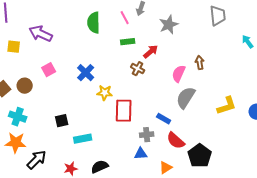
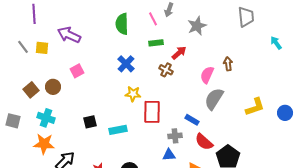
blue cross: (86, 73) -> (126, 64), moved
cyan rectangle: (83, 139) -> (118, 130), moved

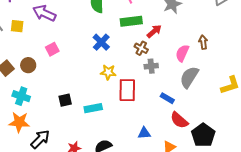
green rectangle: (156, 43) -> (131, 21), size x1.5
gray cross: (175, 136) -> (151, 66), moved

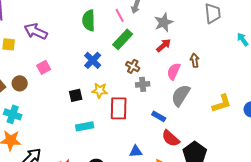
green rectangle: (131, 21) -> (123, 39), turned -40
red arrow: (154, 31) -> (164, 45), moved
black square: (65, 100) -> (76, 95), moved

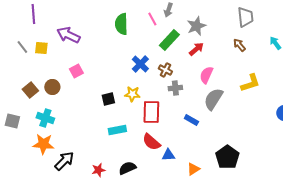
green rectangle: (123, 39) -> (169, 40), moved
blue cross: (93, 60) -> (140, 64), moved
brown arrow: (195, 60) -> (239, 45), moved, turned -32
yellow L-shape: (222, 103) -> (250, 83), moved
red semicircle: (171, 138) -> (151, 142), moved

